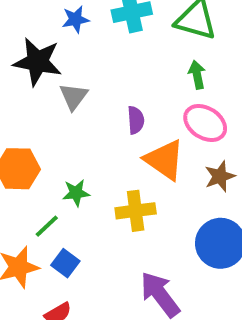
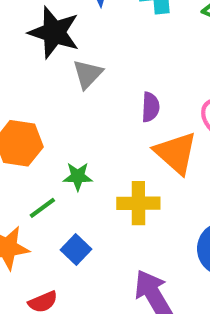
blue square: (65, 263) -> (76, 249), moved

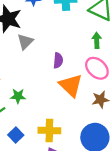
yellow cross: (138, 203) -> (49, 130), moved

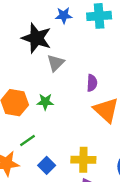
green star: (18, 96) -> (45, 102), moved

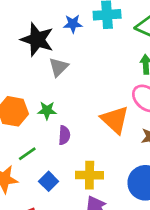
blue star: (64, 15) -> (73, 24), moved
purple semicircle: (92, 83) -> (64, 135), moved

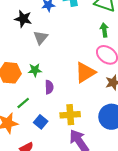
black star: (37, 40) -> (23, 19), size x0.7
orange triangle: (115, 120) -> (85, 72), turned 50

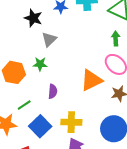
green star: (35, 70) -> (40, 64), moved
blue square: (41, 122) -> (40, 126), size x1.5

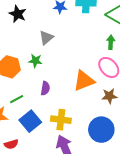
black star: (33, 18) -> (18, 14), moved

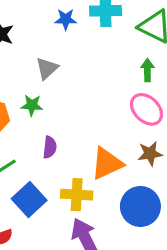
orange triangle: (84, 81) -> (107, 163), moved

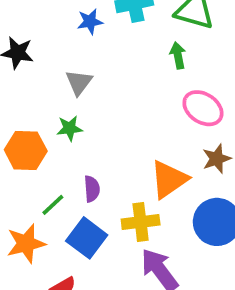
green arrow: (147, 70) -> (178, 55), moved
purple semicircle: (50, 147) -> (92, 189), moved

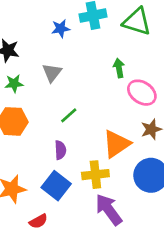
green arrow: (178, 55) -> (119, 68), moved
green star: (70, 128) -> (14, 84), moved
green line: (53, 205) -> (69, 115), moved

